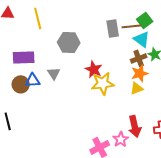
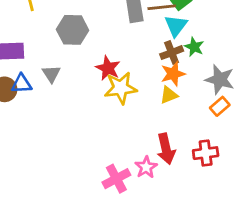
cyan triangle: (142, 39) -> (176, 26), turned 30

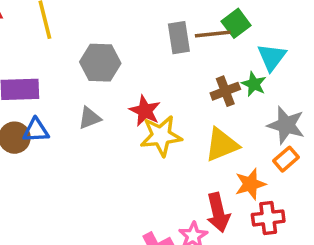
cyan triangle: (176, 26) -> (272, 57), moved
gray triangle: (51, 74) -> (90, 118), moved, turned 42
orange star: (173, 74) -> (250, 184), moved
yellow triangle: (169, 95) -> (222, 145), size x1.5

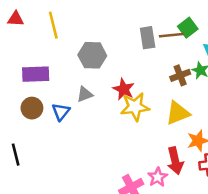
blue triangle: (36, 130) -> (61, 112), moved, turned -48

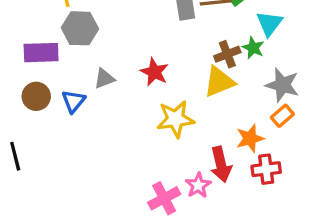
gray hexagon: (92, 55) -> (80, 28), moved
yellow star: (135, 107) -> (175, 119), moved
yellow triangle: (178, 113) -> (219, 82), moved

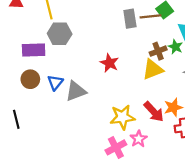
gray triangle: (104, 79) -> (76, 91), moved, size x1.5
yellow star: (175, 119) -> (122, 117), moved
red arrow: (221, 164) -> (154, 112), moved, turned -30

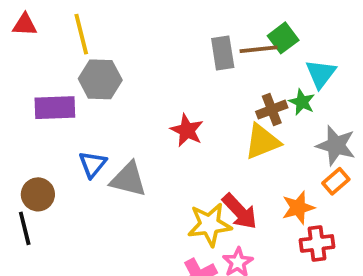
brown circle: (30, 79) -> (38, 194), moved
gray triangle: (76, 91) -> (128, 179), turned 35
red arrow: (154, 112) -> (240, 211), moved

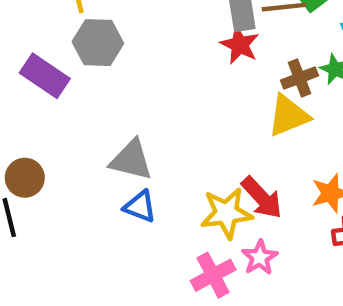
purple rectangle: (55, 108) -> (45, 76), turned 36
red star: (187, 130) -> (240, 45), moved
blue triangle: (93, 164) -> (140, 206), moved, turned -48

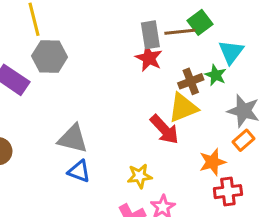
red arrow: (262, 198) -> (164, 129), moved
yellow star: (226, 213) -> (140, 176), size x0.7

